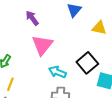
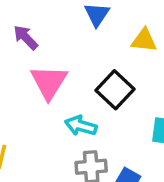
black square: (87, 63) -> (115, 90), moved

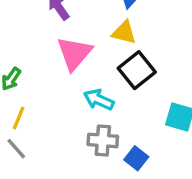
yellow triangle: (144, 40) -> (124, 33), moved

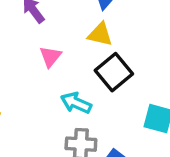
pink triangle: (74, 53) -> (50, 56), size x0.6

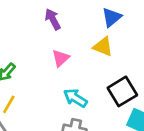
black square: (114, 72) -> (122, 91), moved

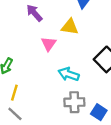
yellow triangle: (103, 47) -> (70, 27), moved

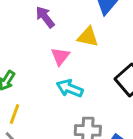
cyan arrow: (69, 74) -> (70, 88), moved

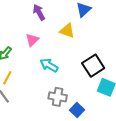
pink triangle: (60, 56) -> (32, 40), moved

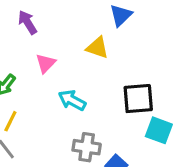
purple arrow: (39, 12) -> (27, 22), moved
black square: (93, 66) -> (138, 99), turned 30

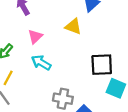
cyan arrow: (72, 100) -> (41, 63), moved

